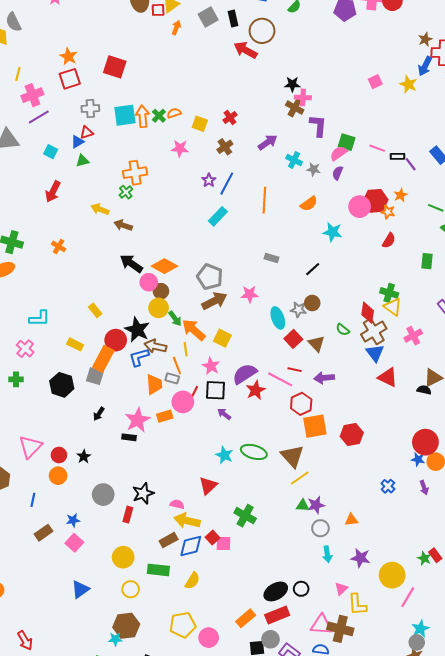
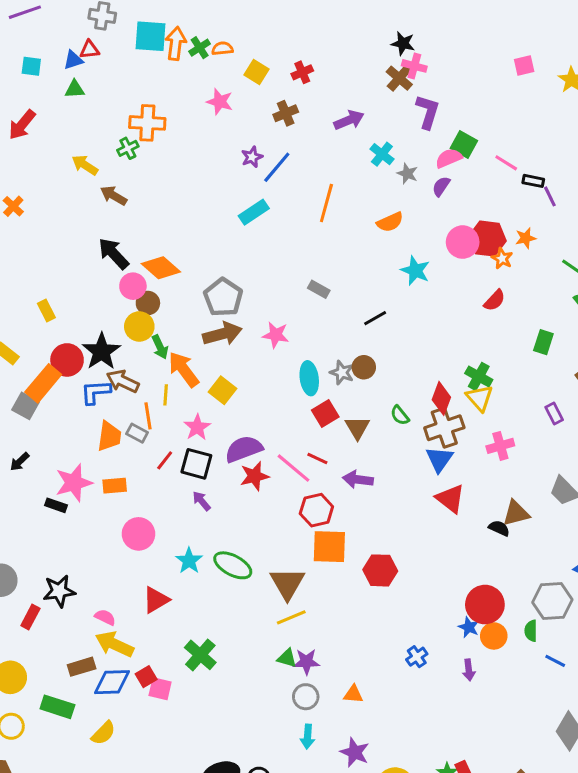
cyan square: (51, 152) -> (31, 66), turned -32
pink circle: (183, 402) -> (138, 534), moved

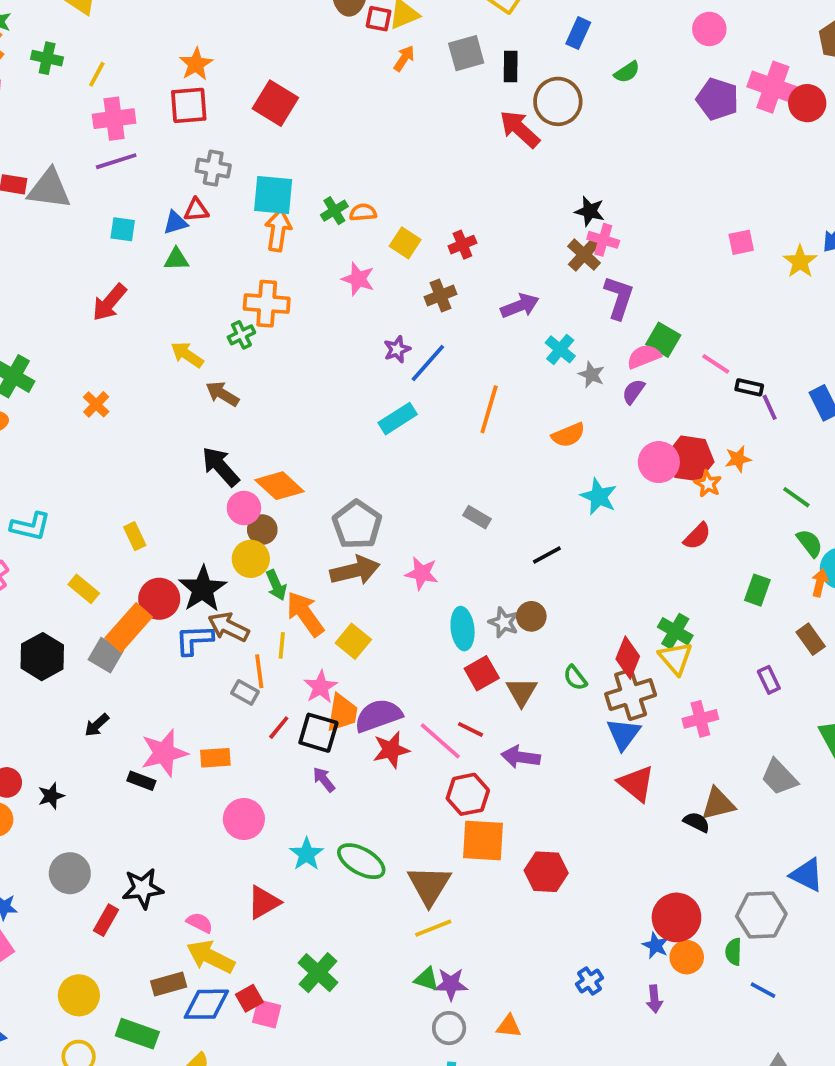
orange arrow: (176, 44) -> (278, 230), moved
orange trapezoid: (109, 436) -> (342, 713), moved

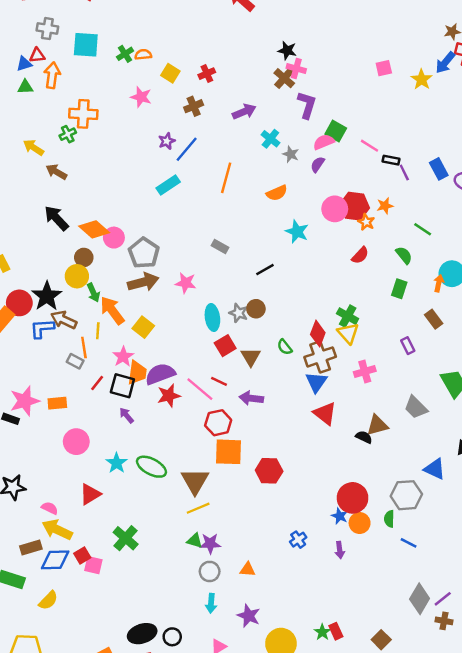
orange arrow: (278, 230) -> (52, 75), moved
pink circle: (244, 508) -> (114, 238), moved
green semicircle: (810, 543) -> (404, 255), moved

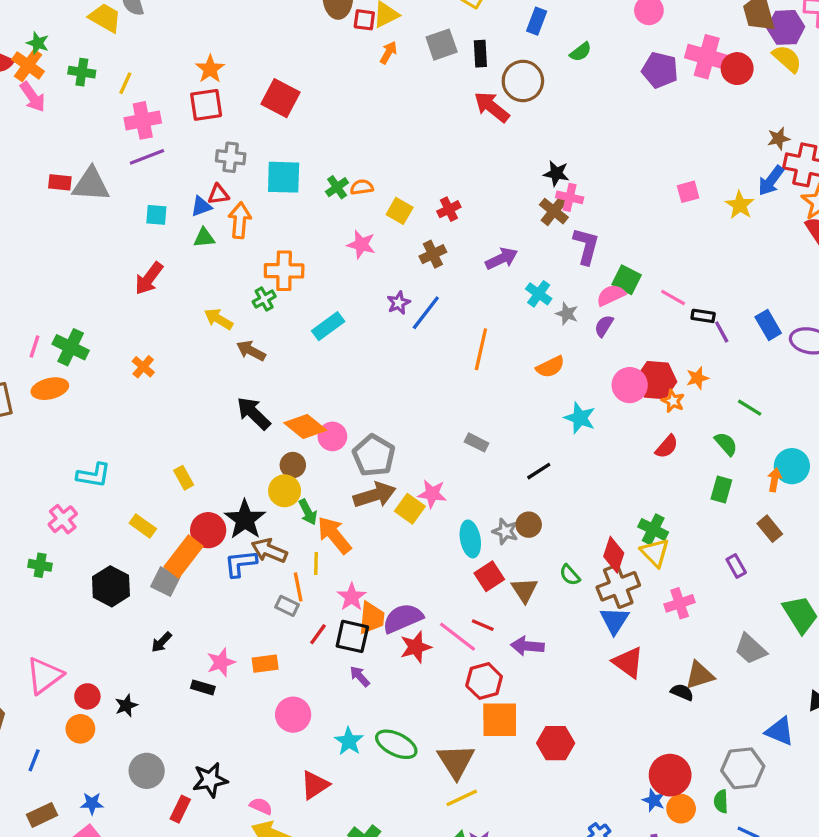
cyan rectangle: (168, 185) -> (328, 326), moved
yellow square: (143, 327) -> (410, 509), moved
pink star: (25, 401) -> (221, 662), size x0.7

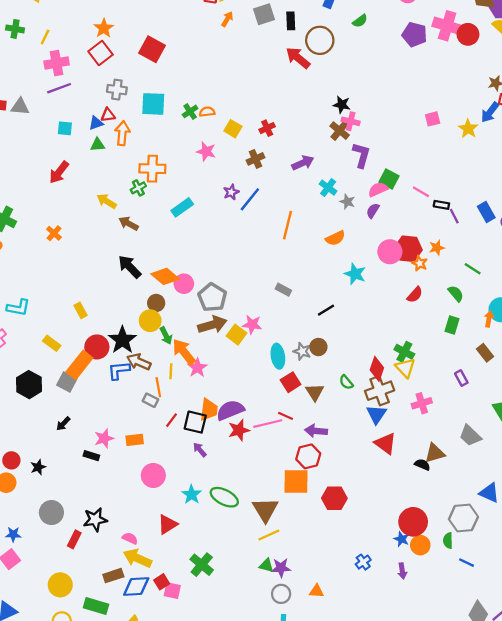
red square: (206, 105) -> (101, 53), turned -30
gray triangle: (91, 184) -> (20, 107), size x0.7
pink star: (352, 597) -> (197, 368), moved
pink line: (457, 637) -> (268, 424), turned -52
red hexagon: (484, 681) -> (308, 456), moved

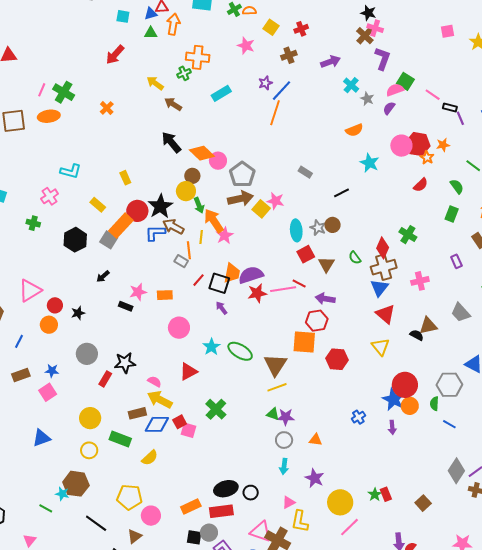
orange line: (288, 225) -> (275, 113), moved
yellow triangle: (405, 368) -> (380, 347), moved
blue star: (401, 539) -> (394, 399), size x1.6

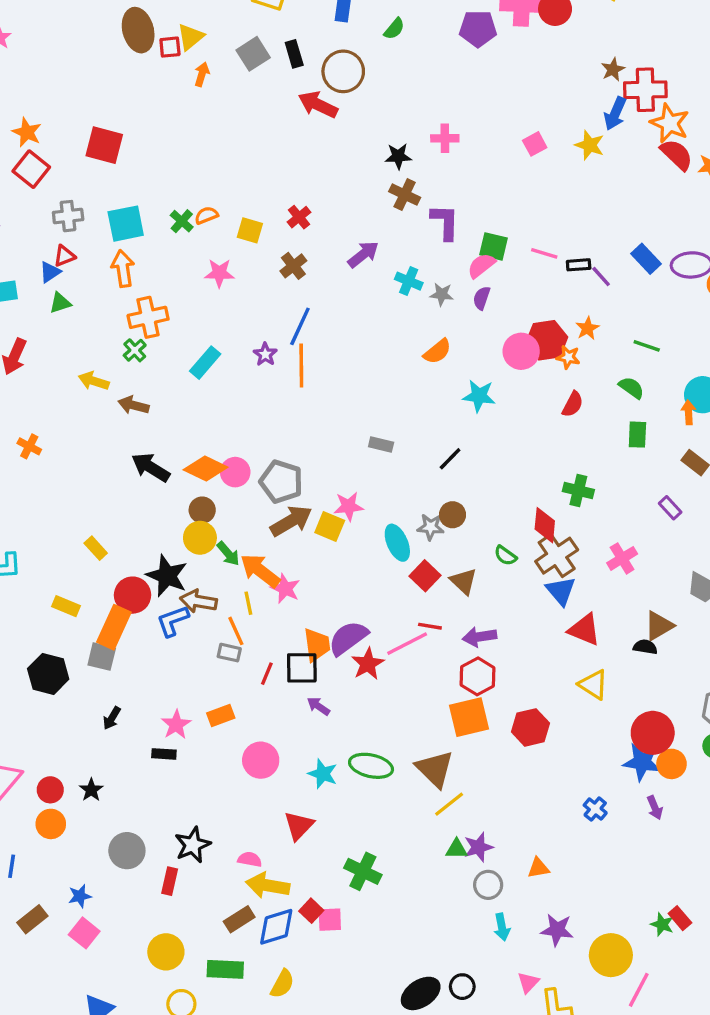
orange arrow: (173, 24) -> (123, 268), moved
pink cross: (375, 28) -> (445, 138), moved
purple star: (265, 83) -> (265, 354), moved

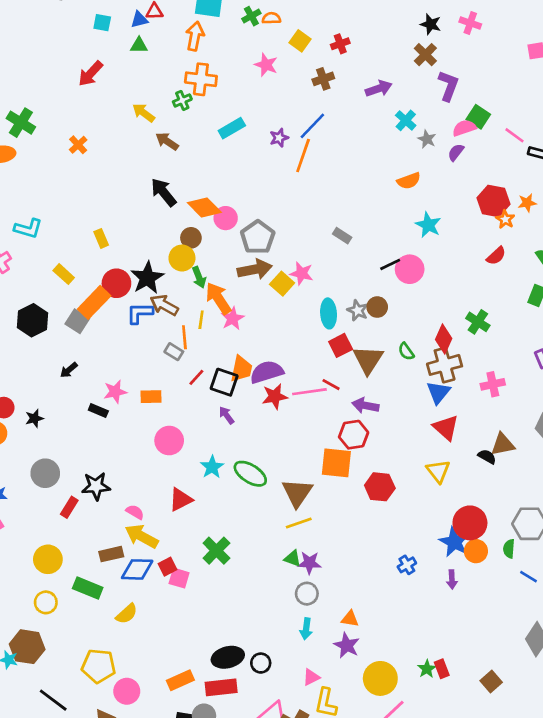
pink circle: (521, 351) -> (410, 269), moved
brown triangle: (464, 581) -> (368, 360), size x1.4
orange triangle: (538, 868) -> (350, 619), moved

